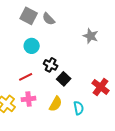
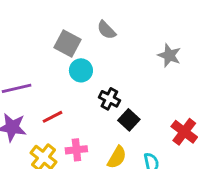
gray square: (29, 16) -> (67, 43), moved
red line: (26, 77) -> (53, 117), moved

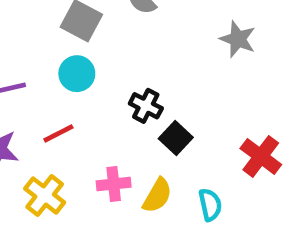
cyan circle: (81, 70) -> (77, 74), moved
pink cross: (76, 150) -> (114, 184), moved

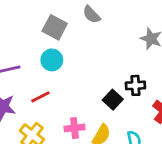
black cross: (146, 106) -> (135, 85), moved, turned -30

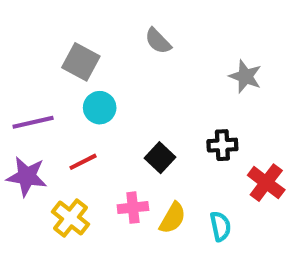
gray square: (55, 27) -> (81, 62), moved
black square: (113, 100) -> (160, 158), moved

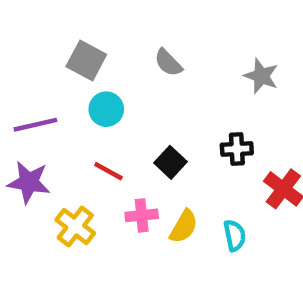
gray semicircle: (158, 41) -> (168, 63), moved
red line: (83, 162) -> (108, 171), moved, turned 56

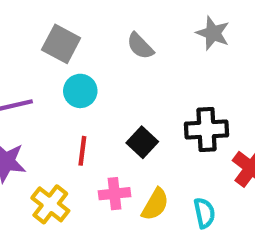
gray star: (261, 76) -> (213, 33), moved
black cross: (237, 149) -> (207, 129), size x1.4
red line: (108, 171) -> (82, 151), turned 68

